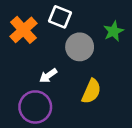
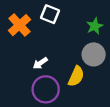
gray circle: (80, 47) -> (94, 54), moved
purple circle: (35, 107) -> (46, 89), moved

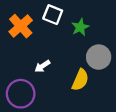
green star: (95, 26) -> (80, 27), moved
purple circle: (46, 89) -> (21, 94), moved

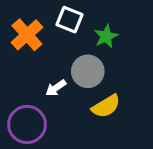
gray circle: (99, 57) -> (88, 71), moved
yellow semicircle: (80, 80) -> (106, 106), turned 35

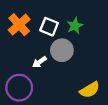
white square: (70, 20) -> (49, 27), moved
yellow semicircle: (106, 106) -> (90, 90), moved

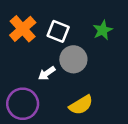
green star: (75, 26) -> (103, 30), moved
yellow semicircle: (90, 90) -> (81, 105), moved

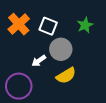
yellow semicircle: (81, 105) -> (66, 76), moved

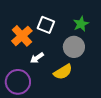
orange cross: (19, 24) -> (22, 36), moved
gray circle: (61, 49) -> (74, 47), moved

